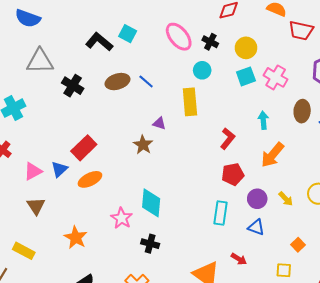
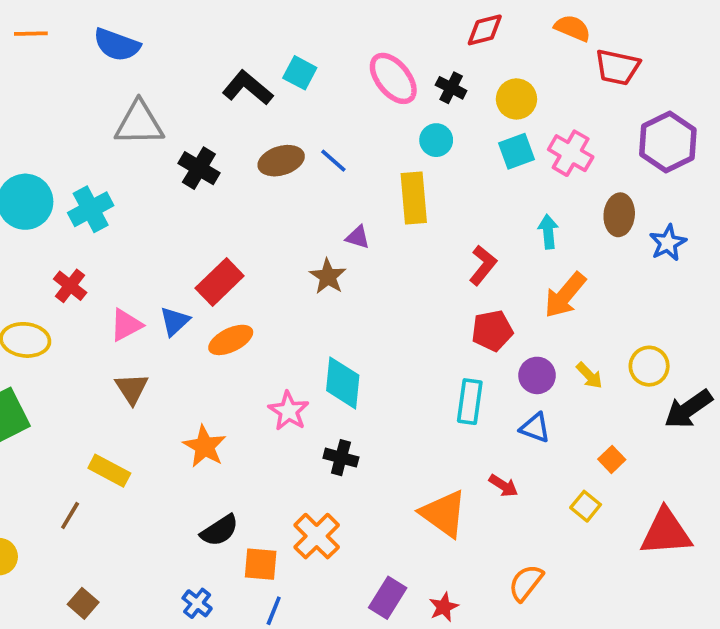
yellow square: (284, 270) -> (586, 506), turned 35

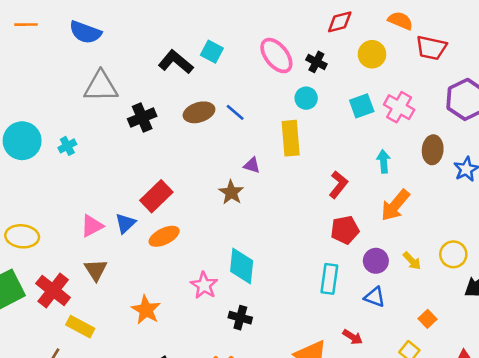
yellow circle: (516, 99) -> (372, 54), moved
black cross: (199, 168) -> (142, 117), turned 36
cyan cross: (91, 209) -> (67, 146), size x0.6
red cross: (70, 286) -> (53, 290), moved, size x1.5

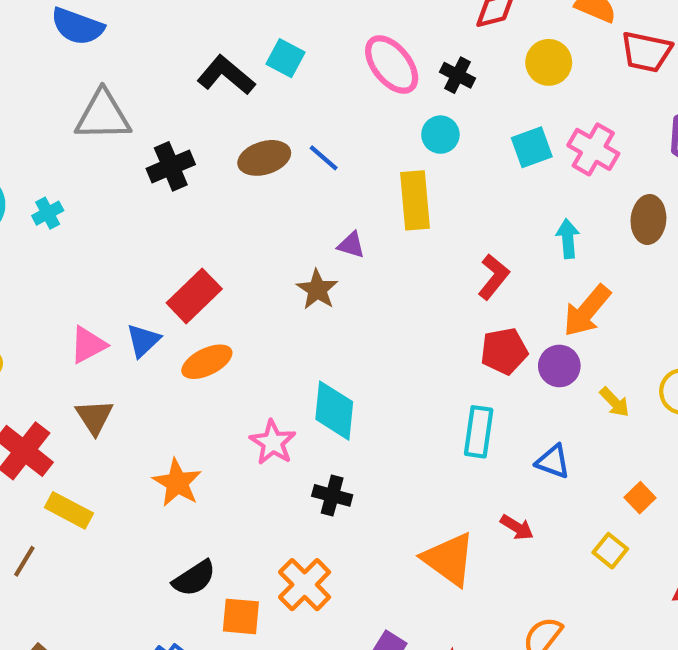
purple circle: (376, 261) -> (559, 366), moved

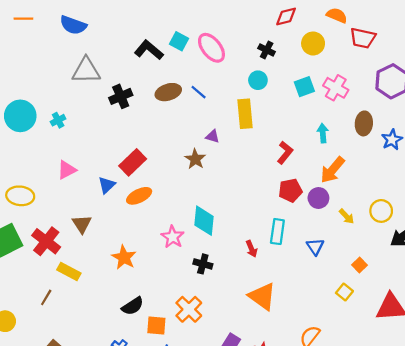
pink ellipse: (392, 65) -> (211, 48), moved
pink triangle: (88, 345) -> (67, 170), moved
blue triangle: (553, 462) -> (315, 247), turned 36
red arrow: (517, 527) -> (251, 249), moved, turned 35

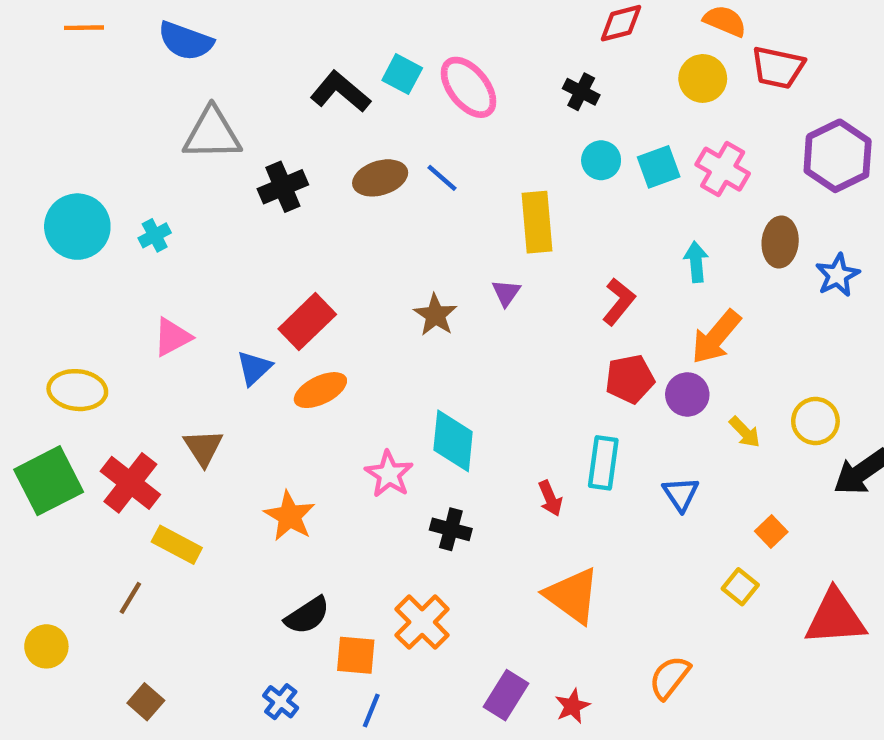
yellow circle: (313, 43) -> (703, 78), moved
cyan circle: (258, 80) -> (601, 160), moved
purple triangle: (213, 136) -> (506, 293), moved, turned 48

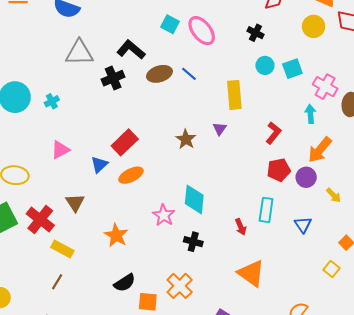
black L-shape: (340, 92) -> (131, 50), moved
pink cross: (723, 169) -> (325, 87), moved
brown line: (130, 598) -> (57, 282), moved

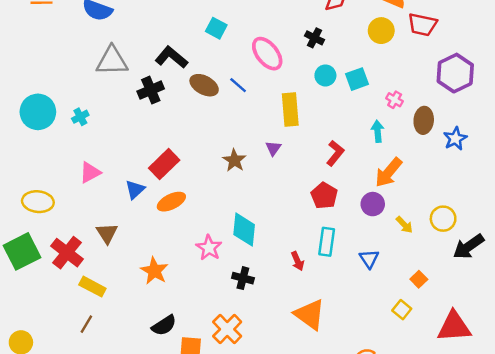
pink ellipse: (202, 31) -> (267, 54), moved
brown ellipse: (159, 74) -> (204, 85), turned 45
pink cross: (325, 87) -> (395, 100), size x0.6
red pentagon: (279, 170) -> (324, 196), moved, turned -30

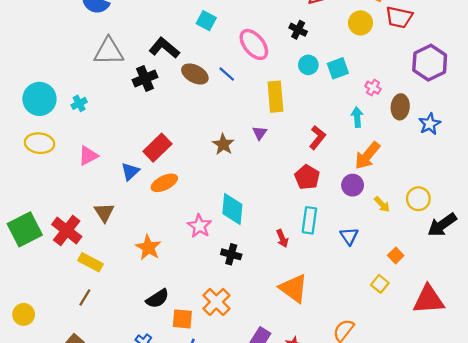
yellow ellipse: (38, 202) -> (39, 143), moved

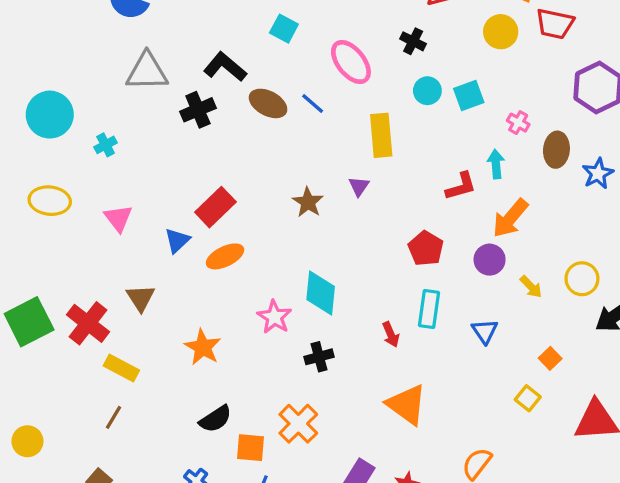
cyan circle: (39, 99) -> (50, 115), moved
red L-shape: (317, 137) -> (461, 186), moved, turned 35
pink triangle: (88, 156) -> (118, 218), turned -40
black cross: (231, 254) -> (319, 357), turned -30

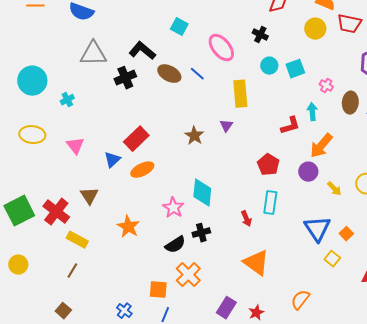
blue triangle: (485, 331) -> (317, 229), moved, size x1.6
black semicircle: (215, 419) -> (175, 245), moved
yellow circle: (27, 441) -> (18, 265), moved

